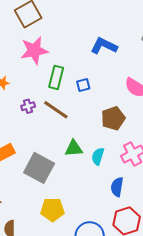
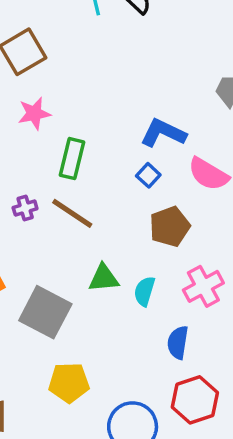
blue L-shape: (104, 46) -> (163, 133), moved
pink star: (34, 51) -> (34, 113), size x0.7
blue square: (83, 85) -> (148, 175), moved, turned -32

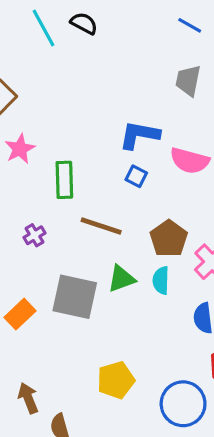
brown line: (72, 213) -> (101, 226), moved
brown pentagon: (170, 226) -> (169, 239), moved
gray square: (45, 312) -> (75, 297), moved

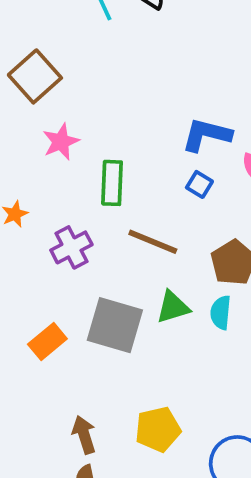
purple cross: (35, 235) -> (71, 247), size x1.5
brown arrow: (28, 398) -> (84, 435), moved

